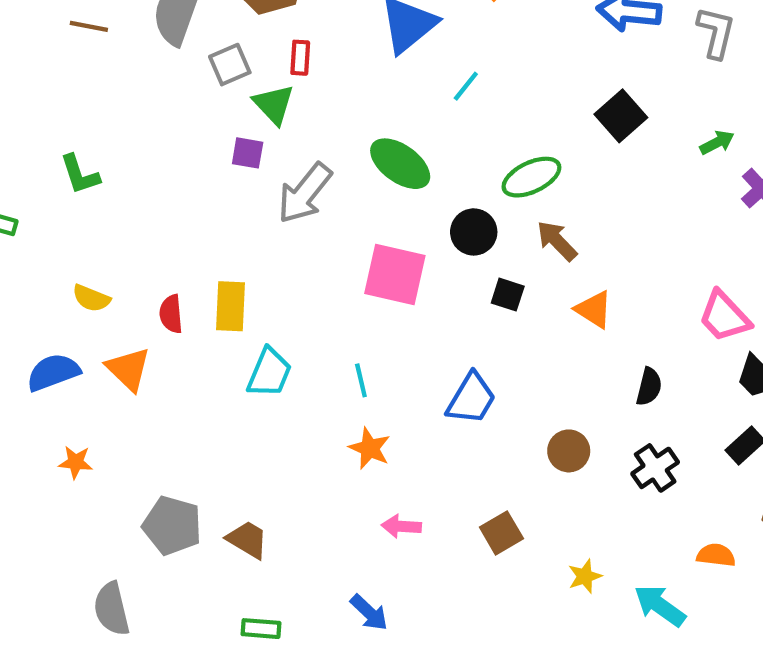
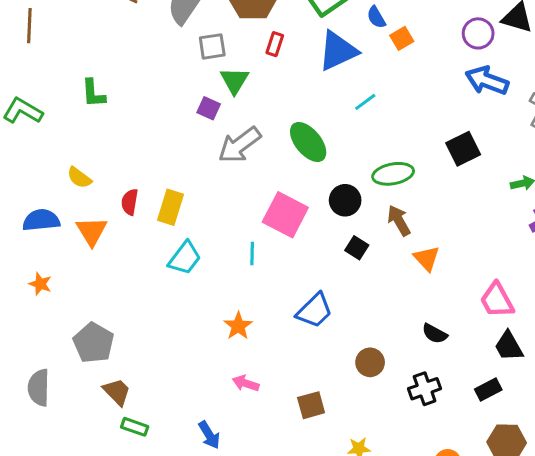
red rectangle: (300, 58) -> (275, 44), moved
orange triangle: (594, 309) -> (427, 258), moved
cyan line: (361, 380) -> (252, 253), moved
black semicircle: (649, 387) -> (435, 334), turned 90
brown trapezoid: (247, 540) -> (117, 392), moved

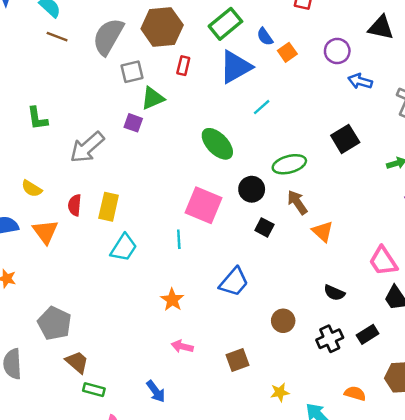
purple circle: (478, 33) -> (337, 51), moved
green triangle: (234, 80) -> (153, 98), turned 40
blue arrow: (487, 81) -> (360, 81), size x0.7
gray arrow: (239, 145) -> (87, 147), moved
black rectangle: (488, 390) -> (368, 334), moved

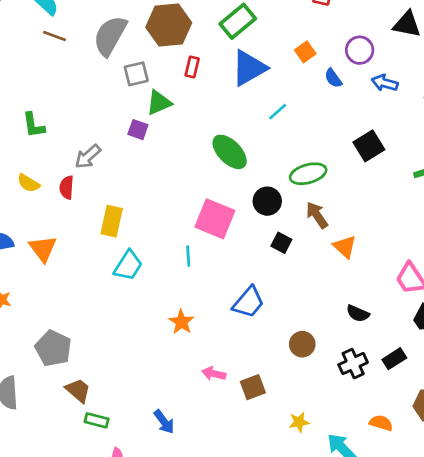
blue semicircle: (265, 37) -> (333, 78), moved
gray arrow: (87, 147) -> (88, 157), size x0.7
yellow semicircle: (32, 189) -> (28, 183), moved
red semicircle: (75, 205) -> (67, 187), moved
pink arrow: (182, 346) -> (214, 374), moved

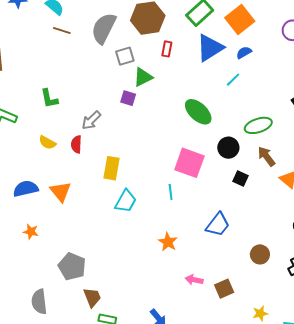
orange square: (305, 52) -> (240, 20), moved, size x1.8
blue semicircle: (333, 78) -> (244, 53), moved, turned 98
brown trapezoid: (78, 390) -> (92, 297), turned 30

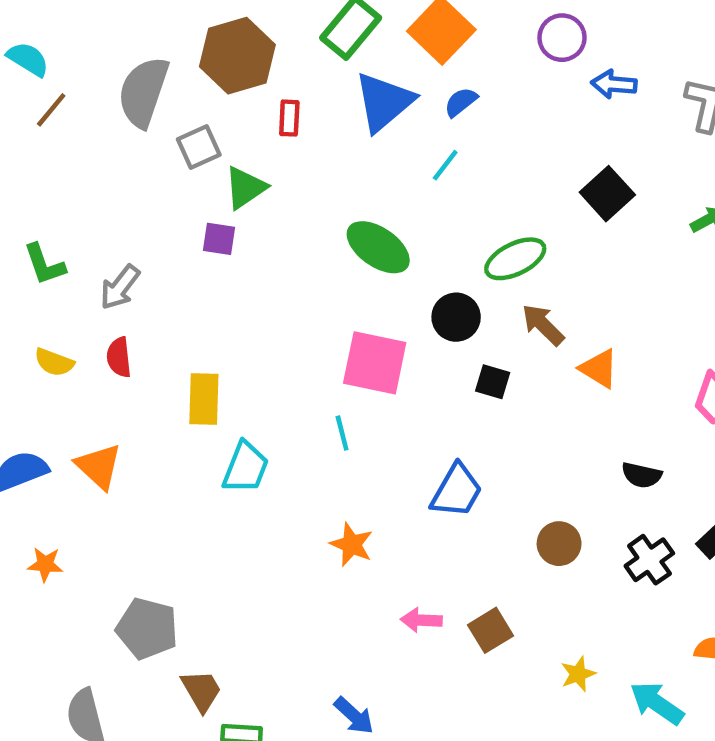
brown line: (62, 30) -> (51, 110), turned -60
gray arrow: (91, 120) -> (120, 287), moved

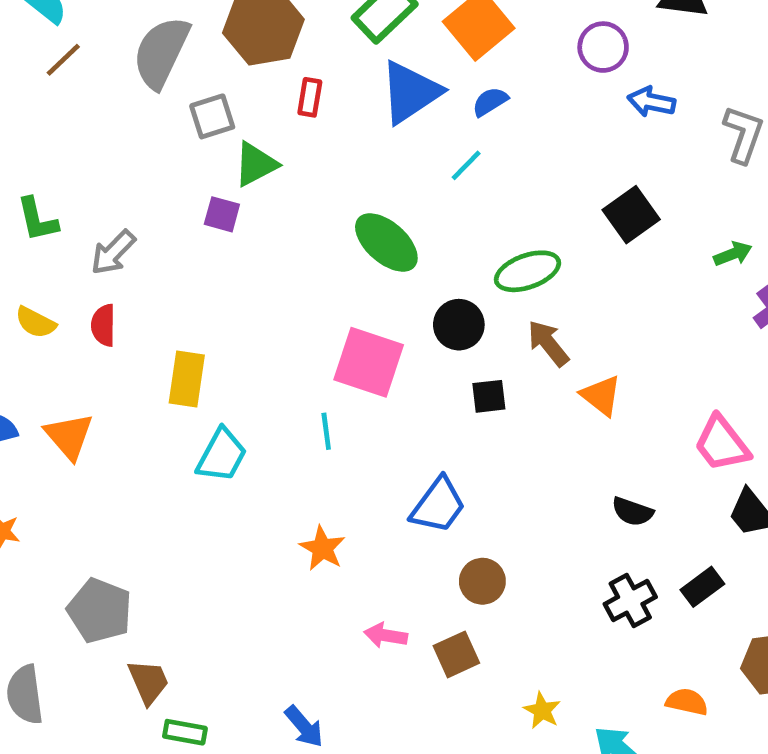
black square: (493, 382) -> (489, 396), turned -30
brown circle: (559, 544) -> (482, 581), moved
yellow star: (578, 674) -> (542, 711), turned -30

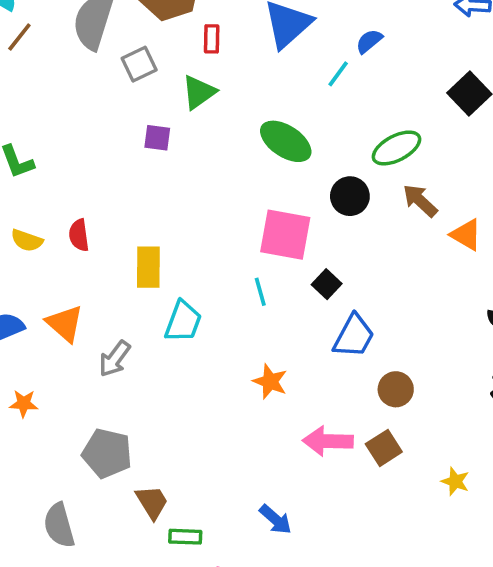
blue semicircle: (490, 102) -> (369, 41), moved
green triangle: (256, 164) -> (199, 92), moved
gray arrow: (113, 252) -> (115, 359), moved
black square: (489, 396) -> (327, 284), moved, turned -32
pink arrow: (386, 635) -> (328, 441), size x1.5

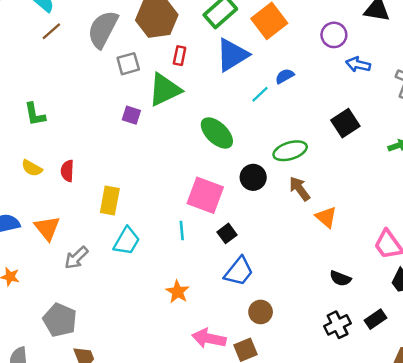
green triangle: (199, 92) -> (165, 90), size x1.4

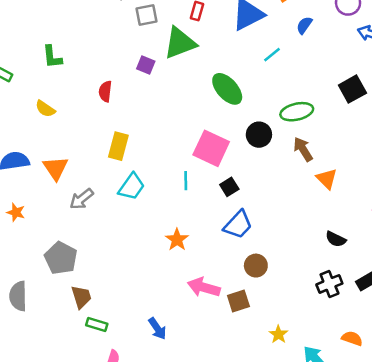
blue semicircle: (285, 76) -> (304, 25), moved, turned -30
red semicircle: (67, 171) -> (105, 91), moved

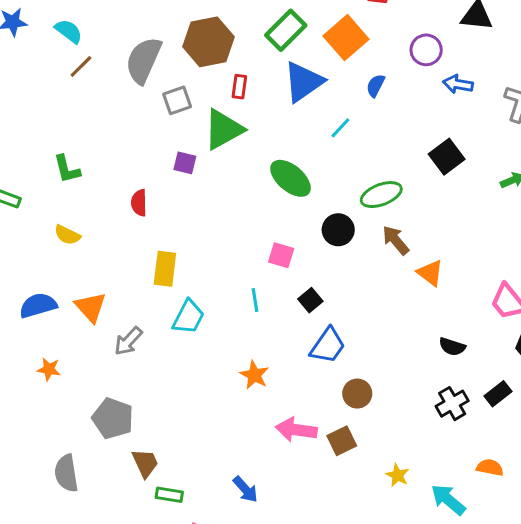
pink square: (211, 148) -> (281, 255), size x0.6

